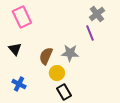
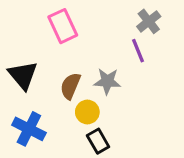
pink rectangle: (22, 17) -> (63, 26), moved
black triangle: (15, 49) -> (23, 75), size x1.5
blue cross: (19, 84) -> (29, 129), size x1.5

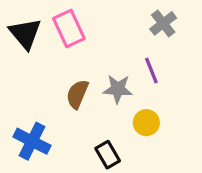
purple line: (138, 51) -> (151, 71), moved
black triangle: (23, 75) -> (25, 34), moved
yellow circle: (87, 112) -> (146, 123), moved

